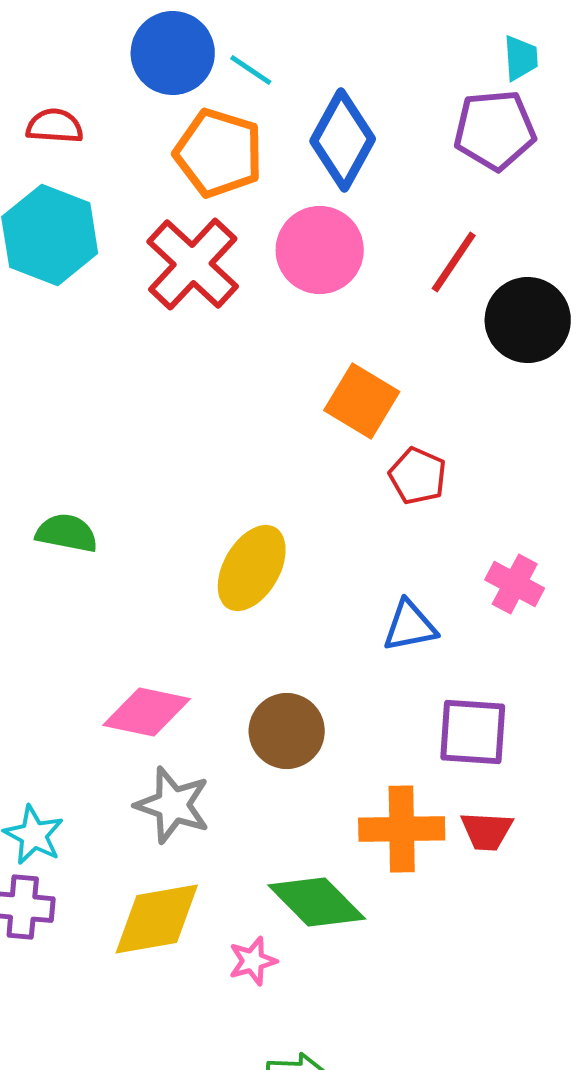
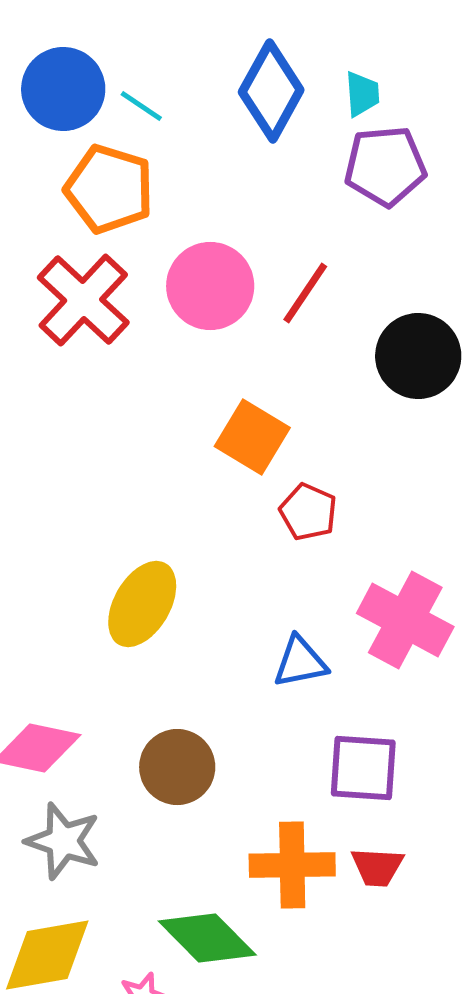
cyan trapezoid: (521, 58) -> (362, 94), moved
blue diamond: (343, 140) -> (271, 91), moved
red line: (454, 262) -> (305, 293), moved
pink cross: (515, 584) -> (405, 620), size x1.6

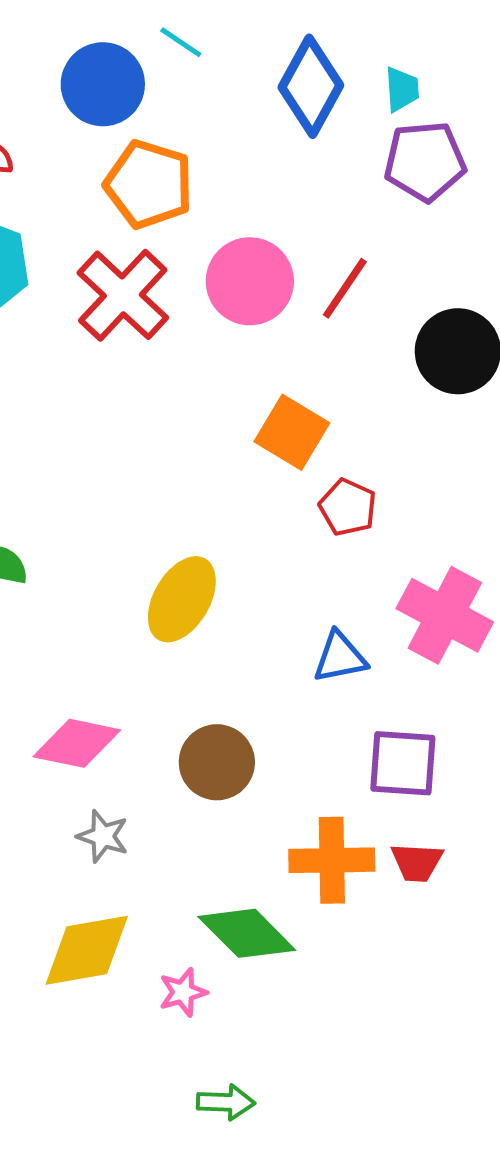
cyan line: (141, 106) -> (181, 42), moved
gray star: (63, 841) -> (103, 836), size x0.7

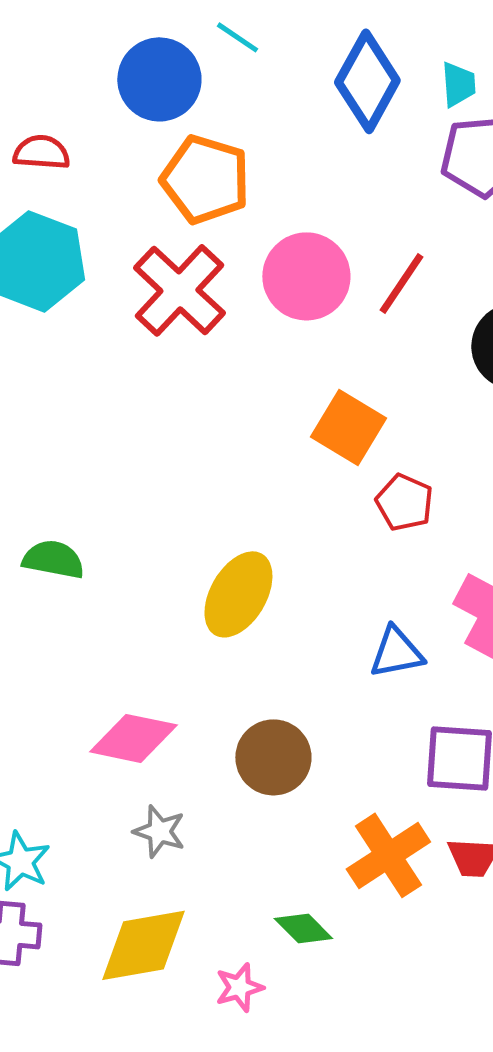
orange cross: (332, 860) -> (388, 855), turned -32
green diamond: (247, 933) -> (303, 928), size x0.6

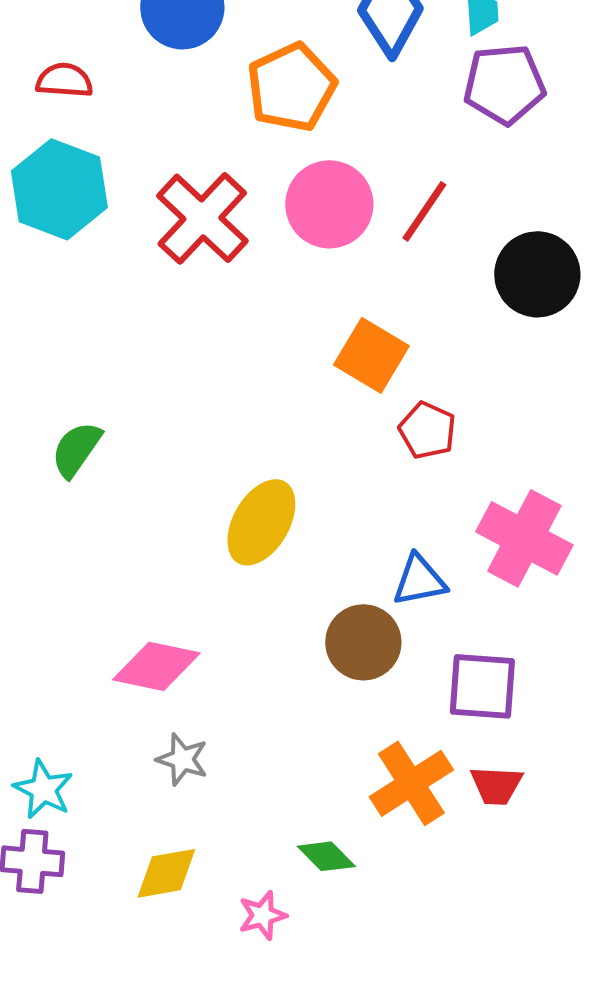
orange pentagon: (205, 179) -> (291, 87), moved, turned 30
green semicircle: (53, 559) -> (76, 449), moved, turned -66
brown circle: (273, 757) -> (363, 642), moved
yellow diamond: (143, 945) -> (166, 873), size x0.7

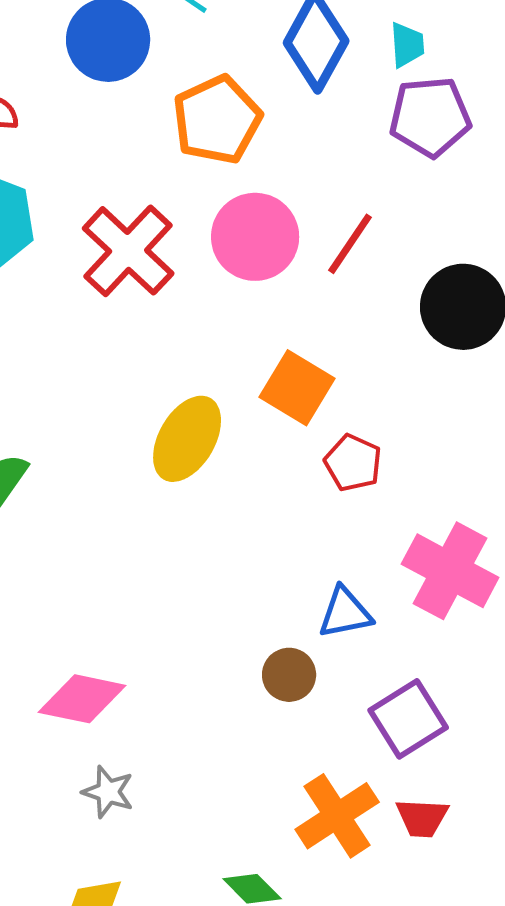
yellow ellipse: (261, 522) -> (187, 439), moved
brown circle: (363, 642) -> (289, 675), size x0.7
purple square: (482, 686) -> (408, 719), turned -36

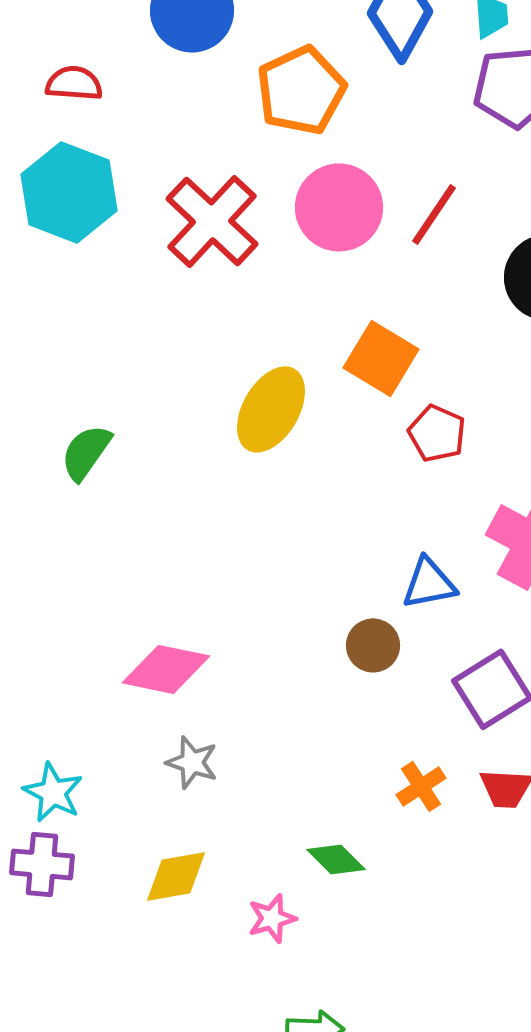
orange cross: (337, 816) -> (421, 786), size x0.6

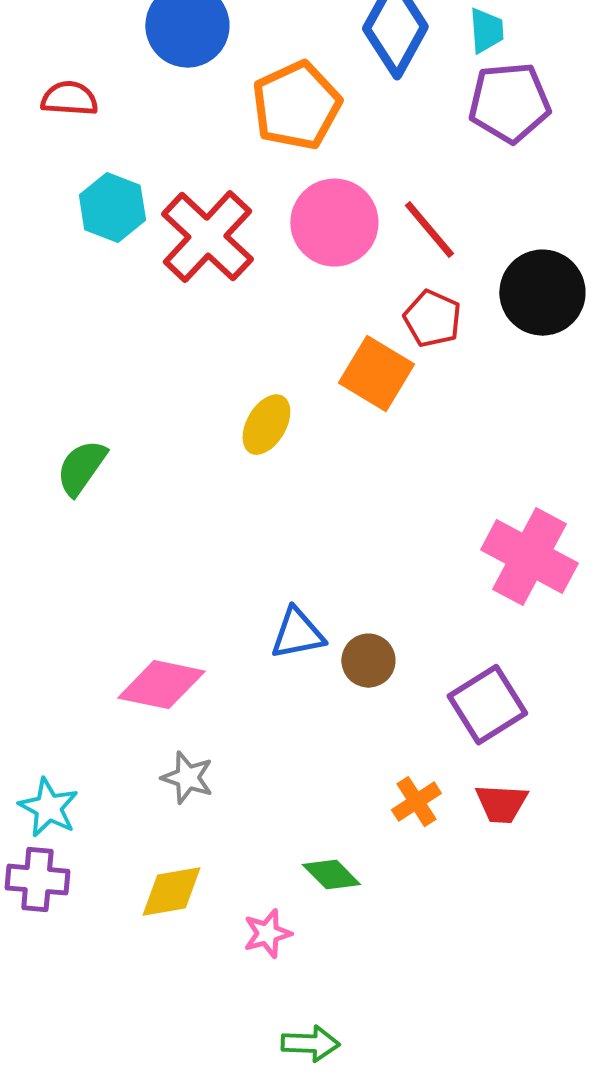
cyan hexagon: (69, 192) -> (112, 208), moved, size x0.7
red line: (434, 214) -> (429, 230), turned -74
yellow ellipse: (271, 409) -> (266, 425), size x0.7
red pentagon: (437, 433) -> (432, 319), moved
blue triangle: (429, 583) -> (297, 634), moved

